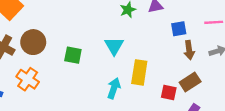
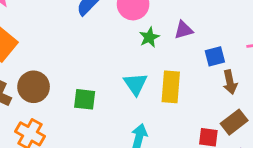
yellow rectangle: (139, 72) -> (171, 87), moved

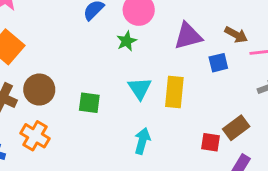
purple triangle: (184, 30) -> (188, 36), size x1.5
green star: (149, 37) -> (127, 41), moved
brown arrow: (230, 82) -> (236, 35), moved, turned -50

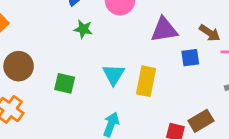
green star: (127, 41) -> (83, 29), moved, turned 30

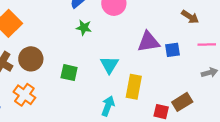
purple triangle: (164, 30) -> (148, 42), moved
brown arrow: (210, 33) -> (190, 17), moved
yellow rectangle: (146, 81) -> (134, 87), moved

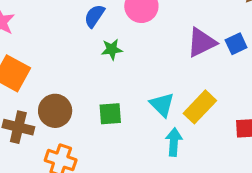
cyan triangle: (109, 65) -> (162, 105), moved
yellow rectangle: (134, 87) -> (200, 107), turned 50

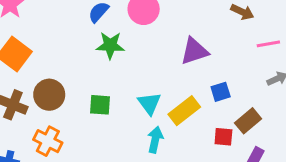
blue square: (236, 44) -> (221, 92), moved
green star: (112, 49) -> (110, 45), size x1.4

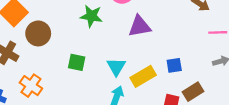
purple triangle: (194, 51) -> (140, 26), moved
brown circle: (49, 95) -> (38, 33), moved

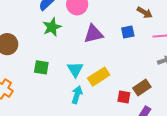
green star: (91, 16) -> (52, 27), turned -30
blue square: (174, 65) -> (128, 32), moved

